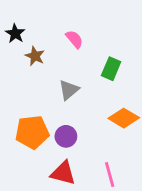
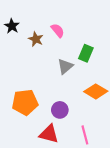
brown star: (35, 56) -> (36, 39), moved
gray triangle: (69, 90) -> (65, 66), moved
purple circle: (66, 136) -> (60, 110), moved

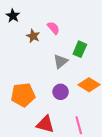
black star: (12, 26) -> (13, 16), moved
purple circle: (60, 110) -> (61, 92), moved

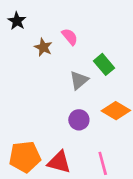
green rectangle: (80, 49) -> (104, 64), turned -63
orange pentagon: (23, 95) -> (25, 157), moved

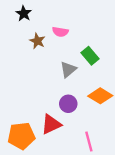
black star: (17, 21) -> (24, 14), moved
pink semicircle: (70, 37) -> (60, 32), turned 140
red triangle: (59, 162) -> (51, 124), moved, turned -40

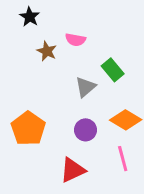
red triangle: (51, 124) -> (73, 170), moved
orange pentagon: (21, 136) -> (28, 129), moved, turned -30
pink line: (89, 141) -> (123, 159), moved

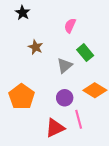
pink semicircle: (75, 40) -> (70, 26), moved, turned 104
brown star: (47, 51) -> (36, 47), moved
pink line: (123, 159) -> (79, 119), moved

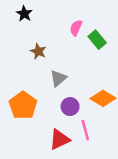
green rectangle: (85, 53) -> (97, 40), moved
gray triangle: (65, 65) -> (58, 78), moved

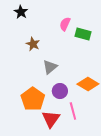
green rectangle: (97, 40) -> (83, 34), turned -35
orange pentagon: (23, 105) -> (33, 99), moved
red triangle: (59, 139) -> (51, 119), turned -30

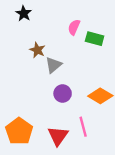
gray triangle: (50, 67) -> (53, 65), moved
purple circle: (60, 91) -> (63, 94), moved
orange pentagon: (33, 99) -> (19, 131), moved

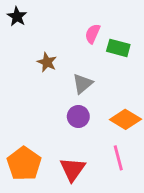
black star: (24, 13) -> (17, 17), moved
gray triangle: (53, 65) -> (83, 84), moved
pink line: (83, 127) -> (118, 158), moved

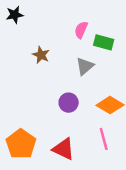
black star: (17, 17) -> (15, 15), turned 30
gray triangle: (83, 84) -> (85, 66), moved
red triangle: (73, 169) -> (64, 149), turned -40

